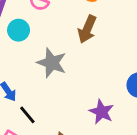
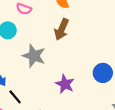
purple star: (101, 112) -> (65, 84), moved

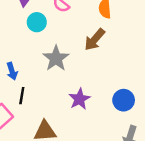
black line: (15, 97) -> (22, 96), turned 32

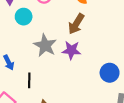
black line: (22, 96) -> (29, 80), moved
purple star: (79, 99) -> (71, 50), moved, turned -30

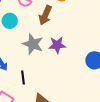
brown arrow: (76, 24) -> (45, 15), moved

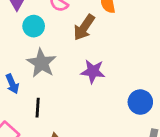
gray star: (33, 44) -> (41, 63), moved

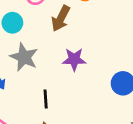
black line: (38, 108) -> (46, 99), moved

